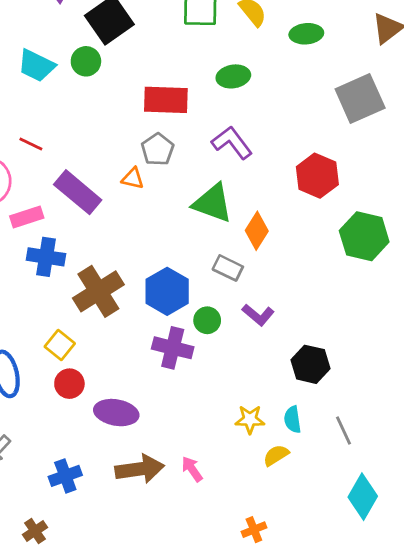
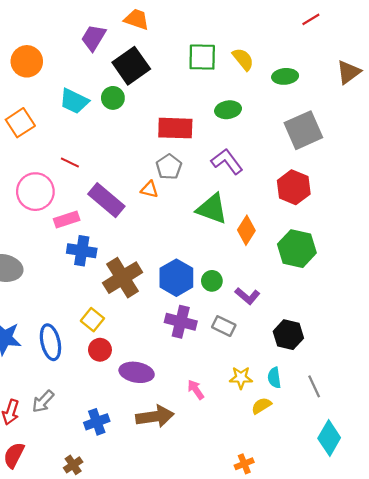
gray square: (360, 98) -> (303, 130), moved
green hexagon: (364, 236) -> (297, 249), moved
gray rectangle: (228, 268) -> (224, 326), moved
green circle: (207, 320) -> (212, 281), moved
pink arrow: (192, 469) -> (196, 390), moved

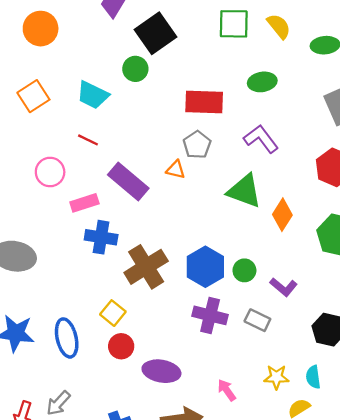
cyan trapezoid: (74, 101) -> (93, 95), moved
pink circle: (35, 192) -> (50, 172), size x0.7

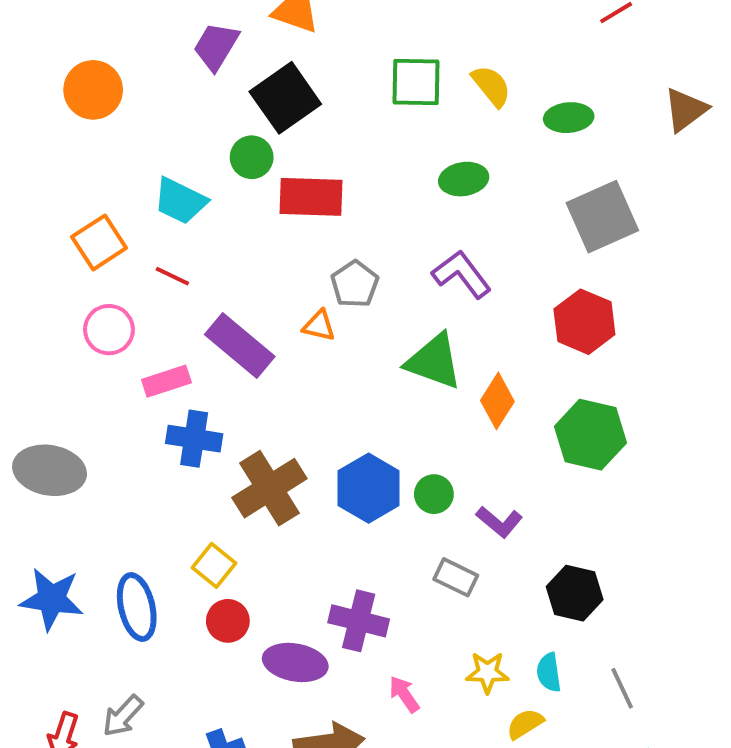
orange square: (33, 96) -> (99, 242), moved
red rectangle: (204, 102) -> (311, 197), moved
purple cross: (210, 315) -> (359, 621), moved

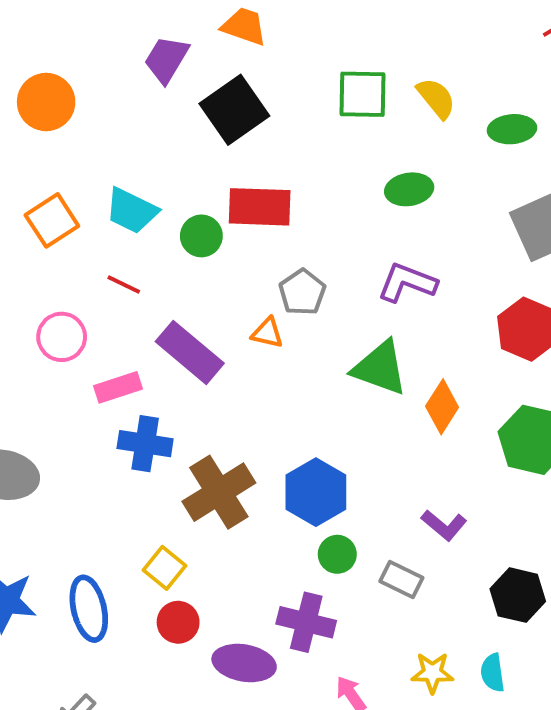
green circle: (252, 157) -> (201, 236), moved
orange square: (99, 242) -> (52, 220), moved
purple L-shape: (462, 274) -> (407, 283), turned -32
green circle: (434, 494) -> (337, 554), moved

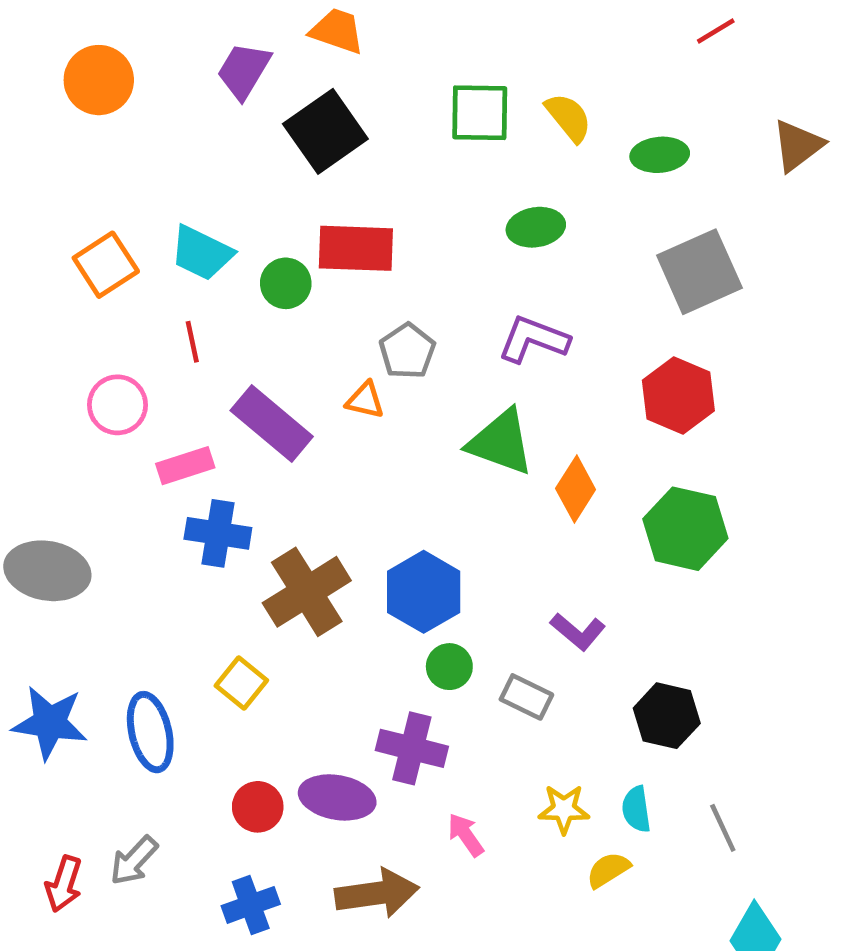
orange circle: (46, 102) -> (99, 80), moved
red line: (124, 284) -> (192, 342), turned 52
red circle: (178, 622) -> (258, 807), moved

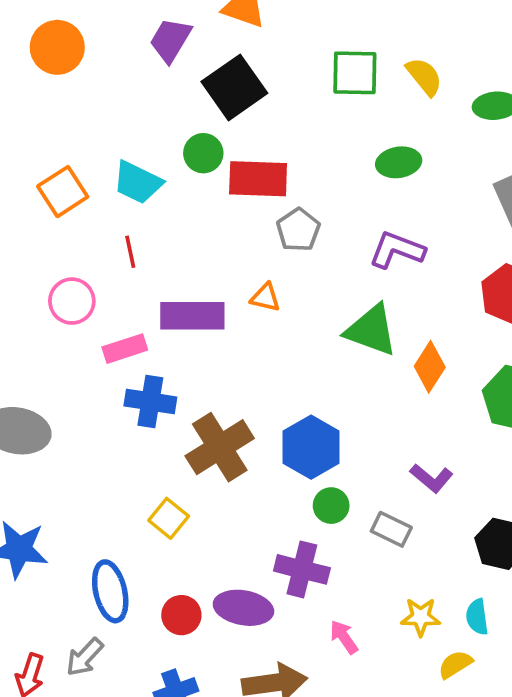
green circle: (286, 283) -> (203, 153), moved
gray pentagon: (407, 351) -> (298, 230), moved
purple rectangle: (272, 424) -> (192, 316), turned -40
blue ellipse: (150, 732) -> (110, 591), moved

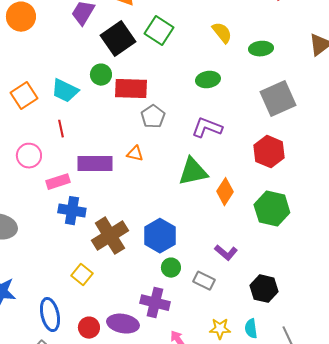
green square: (355, 73) -> (159, 31), moved, turned 32
green triangle: (371, 330) -> (193, 172), turned -32

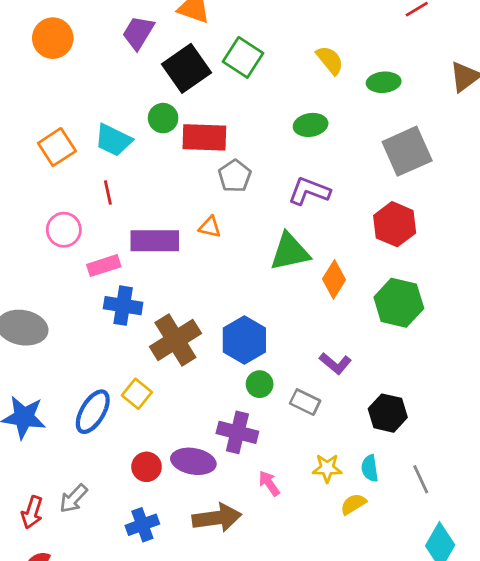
blue ellipse: (50, 315) -> (93, 412), moved, turned 44

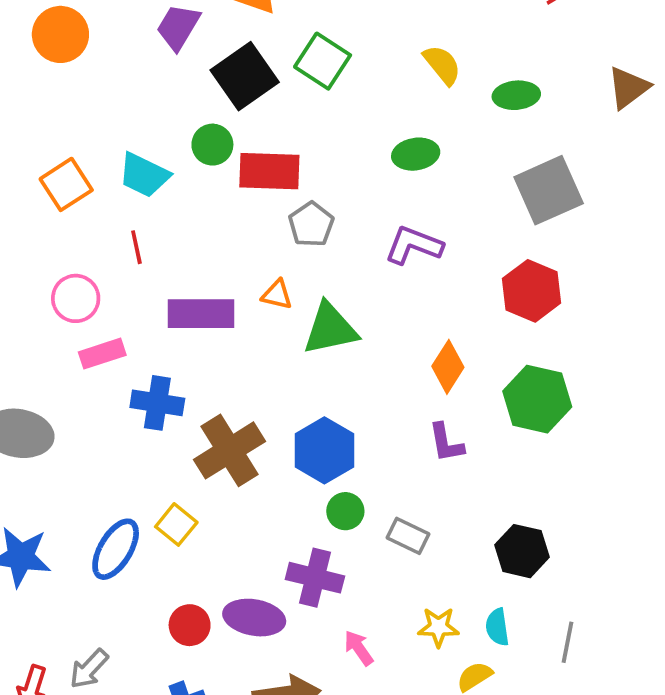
green triangle: (290, 252) -> (330, 329), moved
pink rectangle: (104, 266) -> (102, 354), moved
purple L-shape: (335, 363) -> (446, 443), moved, turned 40
gray line: (421, 479) -> (568, 642), turned 36

